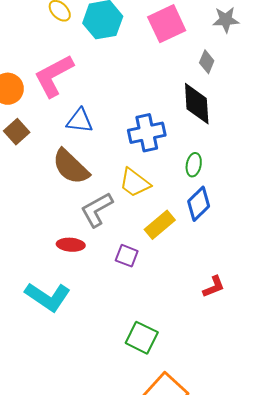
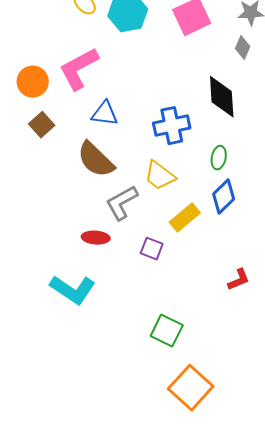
gray diamond: (207, 62) -> (243, 48), moved

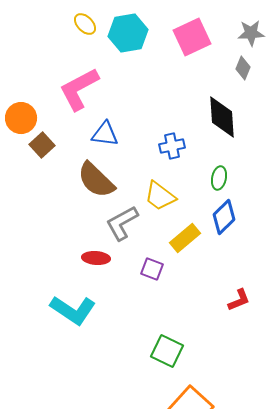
orange circle: (33, 82) -> (21, 118), moved
blue cross: (172, 126) -> (172, 146), size x0.7

